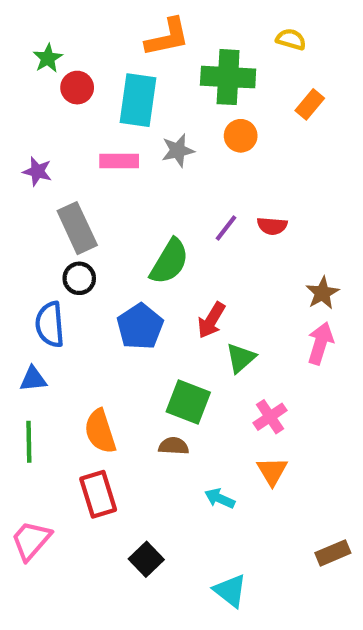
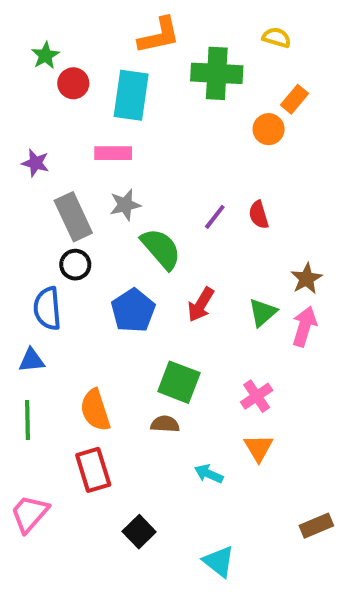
orange circle: (241, 136) -> (269, 129), moved
gray star: (178, 150) -> (125, 205), moved
red semicircle: (272, 226) -> (259, 215), turned 68
green semicircle: (169, 262) -> (161, 249), turned -72
green triangle: (241, 358) -> (263, 312), moved

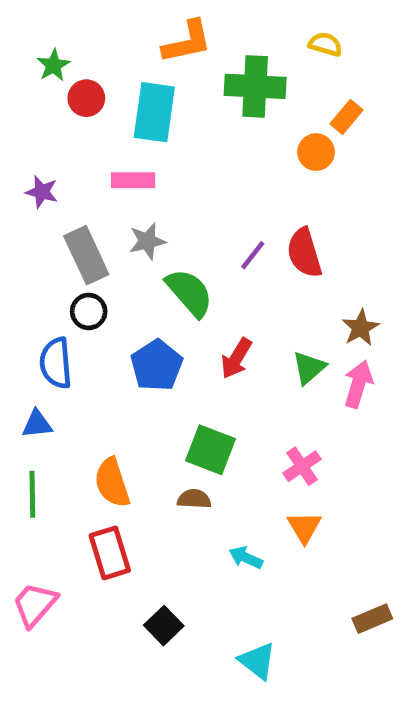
red semicircle: (259, 215) -> (304, 253), size x1.5

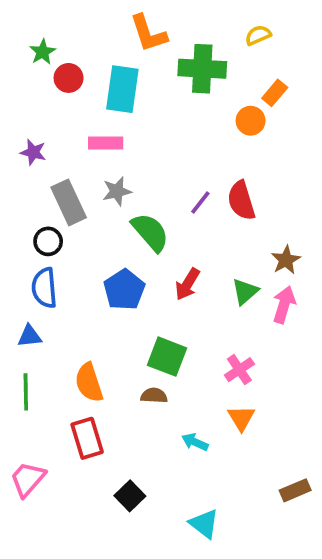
orange L-shape: (187, 42) -> (148, 33), turned 84
yellow semicircle: (325, 44) -> (258, 35), turned -40
black circle: (89, 311) -> (48, 241), moved

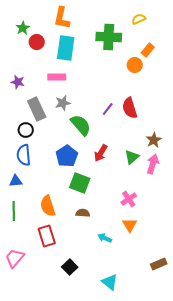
orange L-shape: (148, 33) -> (62, 18), moved, turned 30
green square: (167, 357) -> (80, 183), moved

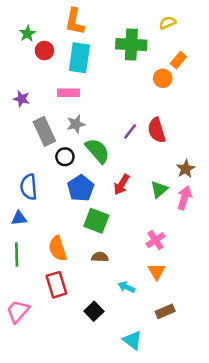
black circle: (26, 130) -> (65, 157), moved
brown rectangle: (159, 264) -> (165, 311), moved
black square: (70, 267) -> (94, 311), moved

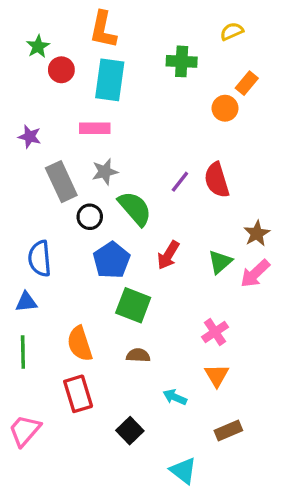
green cross: (131, 44) -> (182, 61), size x0.7
pink arrow: (184, 198) -> (255, 274), turned -150

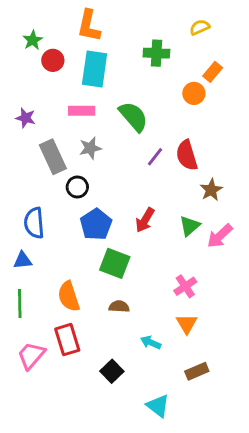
green semicircle: (135, 208) -> (133, 116), moved
brown star: (257, 233) -> (211, 190), moved
pink trapezoid: (25, 431) -> (31, 355), moved

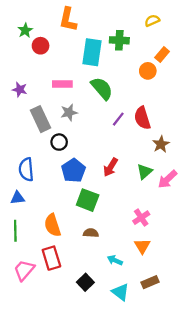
cyan rectangle: (95, 69) -> (92, 52), moved
cyan triangle: (158, 406) -> (120, 292), moved

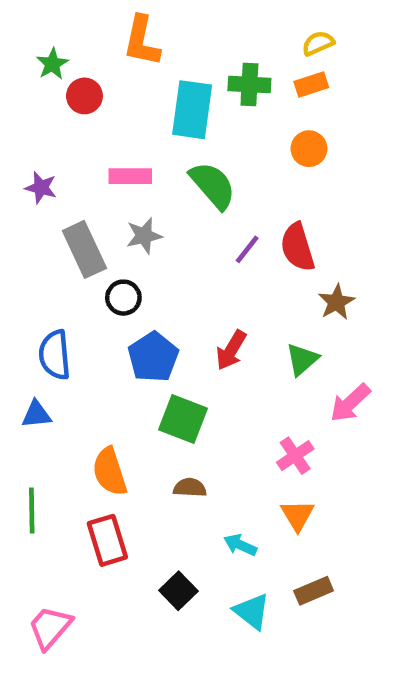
orange rectangle: (162, 54) -> (311, 84), moved, turned 32
pink arrow: (167, 179) -> (350, 403), moved
green line: (15, 231) -> (32, 511), moved
pink trapezoid: (24, 270) -> (50, 627), moved

